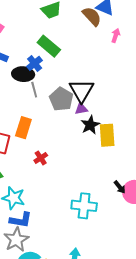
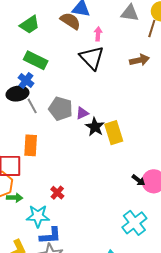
black triangle: (81, 91) -> (92, 58), moved
red cross: (41, 158) -> (57, 193), moved
cyan cross: (84, 206) -> (134, 223), moved, turned -30

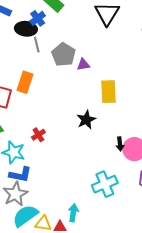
black star: (95, 127) -> (86, 120), moved
black arrow: (138, 180) -> (120, 144), turned 32

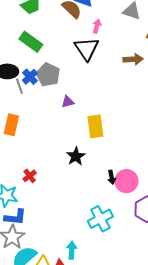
blue cross: (38, 18) -> (30, 77), moved
gray pentagon: (64, 55) -> (48, 75), moved

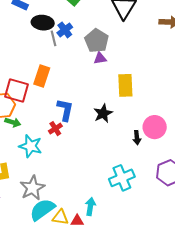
gray pentagon: (48, 75) -> (97, 41), moved
pink circle: (126, 181) -> (155, 127), moved
blue L-shape: (15, 217) -> (65, 110), moved, turned -90

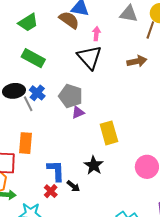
black arrow: (137, 138) -> (73, 186), moved, turned -32

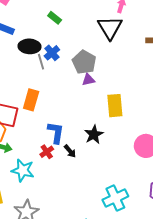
green rectangle: (33, 58) -> (55, 18), size x0.6

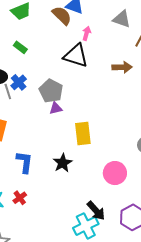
black triangle: (110, 28) -> (76, 56), turned -40
black arrow: (70, 151) -> (96, 211), moved, size x1.5
red cross: (47, 152) -> (20, 198), moved

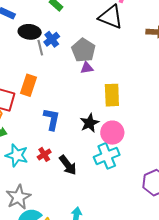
pink circle: (115, 173) -> (112, 133), moved
black arrow: (96, 211) -> (68, 165), moved
cyan cross: (86, 226) -> (107, 156), moved

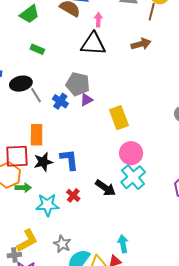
blue cross: (52, 39) -> (60, 101), moved
black star: (89, 123) -> (43, 162), moved, turned 30
black arrow: (68, 165) -> (105, 188), moved
gray star: (18, 197) -> (62, 244), size x0.7

